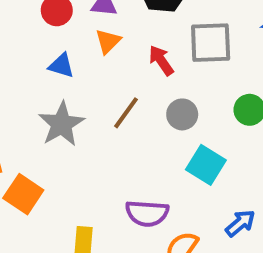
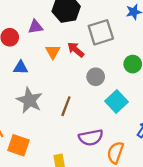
orange triangle: (108, 41) -> (53, 52), moved
brown line: (126, 113) -> (66, 106), moved
cyan square: (206, 165) -> (116, 101), turned 30

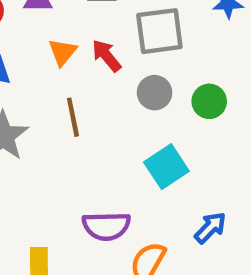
gray circle: (96, 77) -> (155, 93), moved
brown line: (66, 106) -> (73, 117), moved, turned -42

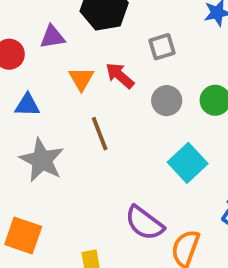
gray square: (159, 31) -> (162, 47), size x0.6
purple semicircle: (106, 226) -> (144, 223), turned 48

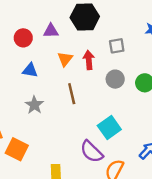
red arrow: (120, 76) -> (89, 60), turned 36
gray star: (42, 160) -> (34, 105), size x0.7
cyan square: (188, 163) -> (109, 127), moved

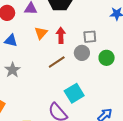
gray square: (117, 46) -> (90, 37), moved
brown line: (72, 94) -> (57, 62), moved, turned 66

